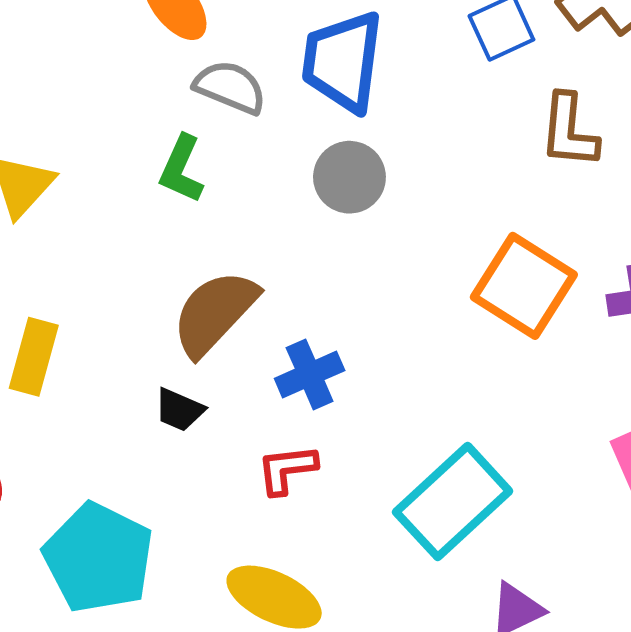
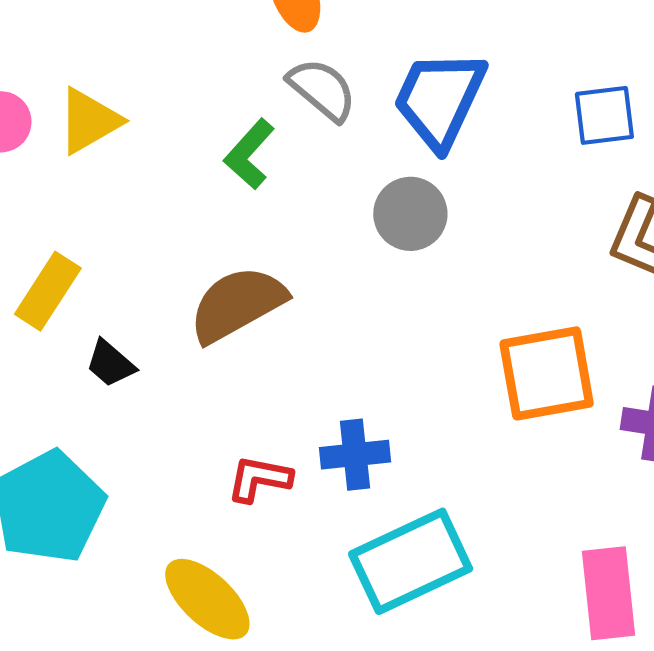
orange square: (524, 286) -> (547, 373), turned 30
blue cross: (310, 374) -> (355, 455), moved
black trapezoid: (179, 410) -> (110, 364), moved

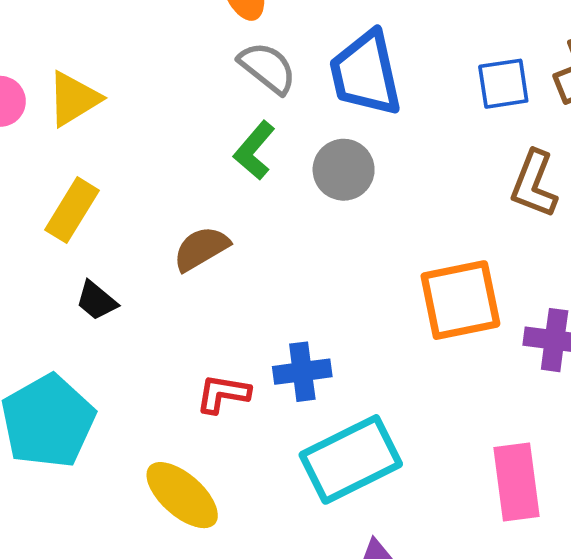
blue trapezoid: (440, 99) -> (366, 73), turned -36
green L-shape: (249, 154) -> (254, 150), moved
yellow rectangle: (48, 291) -> (72, 210), moved
brown semicircle: (237, 304) -> (201, 249), size x0.7

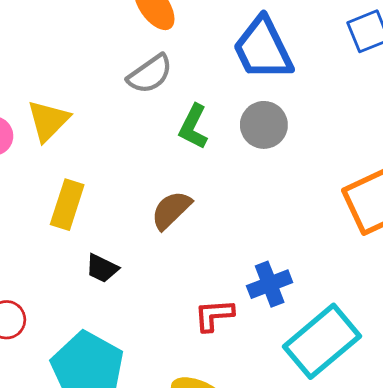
gray semicircle: (267, 68) -> (150, 74), moved, turned 120

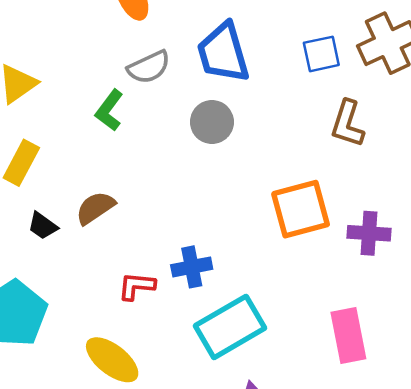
gray semicircle: (150, 74) -> (149, 67), moved
green L-shape: (193, 127) -> (109, 110), moved
brown semicircle: (171, 210) -> (95, 208), moved

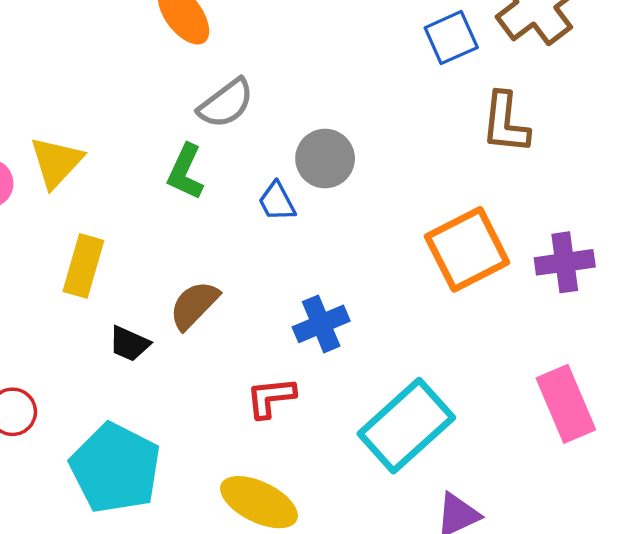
blue trapezoid: (223, 53) -> (277, 202), moved, size x0.5
blue cross: (192, 267) -> (321, 324), moved

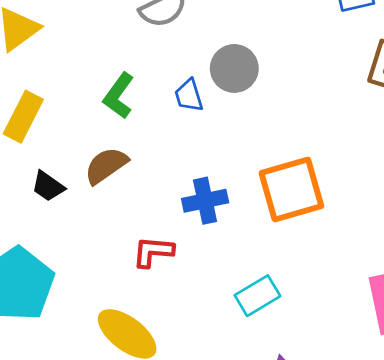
green L-shape: (185, 172) -> (119, 96), moved
orange square: (467, 249) -> (291, 189), moved
cyan rectangle: (406, 426) -> (257, 296), size x0.6

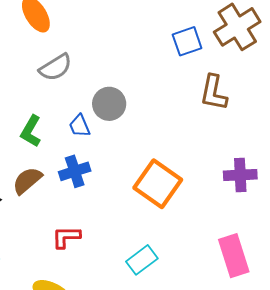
orange square: (291, 189) -> (158, 184), turned -33
blue cross: (205, 201) -> (75, 171), moved

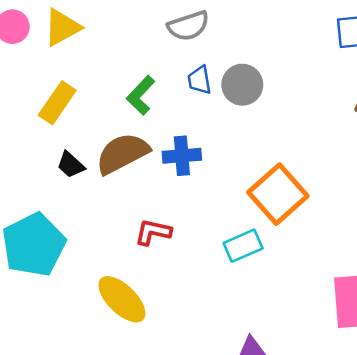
blue trapezoid: (80, 126) -> (199, 80), moved
brown semicircle: (27, 181) -> (122, 153), size x1.4
cyan rectangle: (142, 260) -> (243, 246), moved

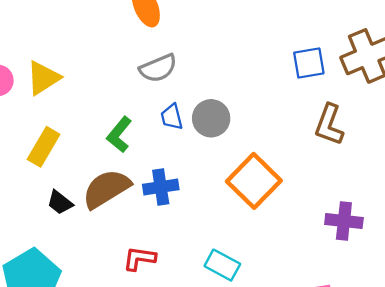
orange square: (278, 194) -> (254, 181), moved
cyan rectangle: (243, 246) -> (222, 265), turned 56

